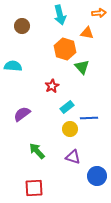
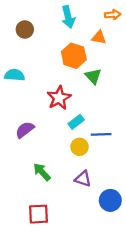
red star: (52, 86) -> (59, 98), size x1.5

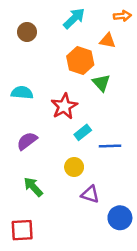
cyan arrow: (68, 17) -> (74, 18), turned -120
cyan semicircle: (15, 75) -> (22, 93), moved
yellow circle: (80, 147) -> (74, 167), moved
green arrow: (42, 172) -> (33, 187), moved
red square: (38, 214) -> (22, 230), moved

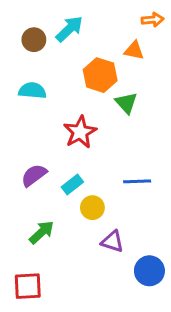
cyan arrow: (74, 18) -> (69, 29), moved
cyan semicircle: (22, 93) -> (32, 91), moved
cyan rectangle: (83, 132) -> (72, 185), moved
green arrow: (33, 187) -> (42, 232), turned 90

